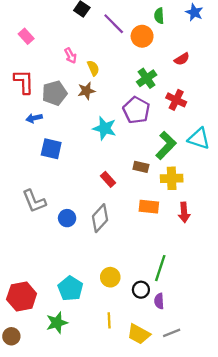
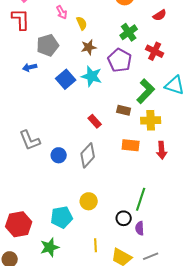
red L-shape: (24, 82) -> (21, 19), moved
brown star: (86, 91) -> (89, 47), moved
blue square: (51, 149) -> (66, 79), moved, turned 36
yellow circle: (110, 277) -> (89, 201), moved
cyan pentagon: (70, 289) -> (62, 217), turned 30

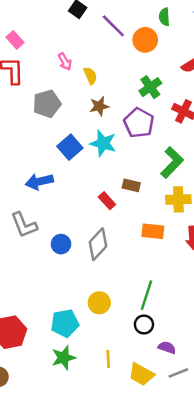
blue arrow: (30, 67) -> (39, 182), moved, size x1.5
brown rectangle: (124, 110) -> (131, 185), moved
green line: (141, 199) -> (146, 295), moved
purple semicircle: (140, 228) -> (167, 347), moved, turned 112
green star: (50, 247) -> (64, 358), moved

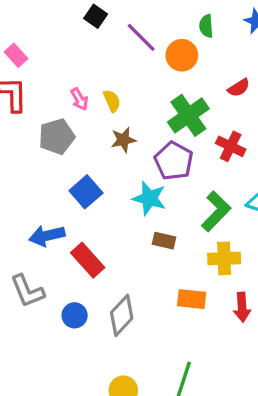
pink arrow: (65, 62) -> (79, 99), moved
green cross: (150, 87) -> (188, 115), size x1.4
cyan star: (103, 143) -> (149, 198), moved
red rectangle: (107, 201) -> (88, 260), moved, size x1.5

